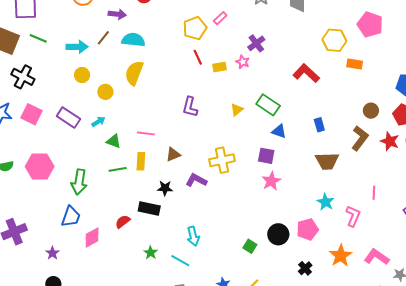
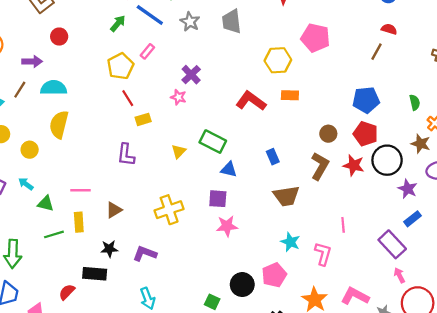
orange rectangle: (355, 64) -> (290, 95), moved
yellow rectangle: (219, 67) -> (143, 119), moved
cyan arrow: (98, 122) -> (26, 184), turned -104
purple L-shape: (196, 180) -> (145, 254), moved
pink star: (271, 181) -> (227, 226), turned 30

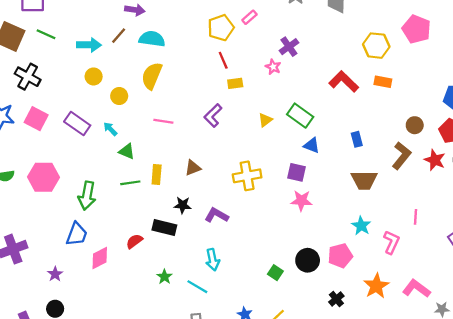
purple L-shape: (126, 155) -> (213, 115), turned 30
pink line: (81, 190) -> (163, 121), moved

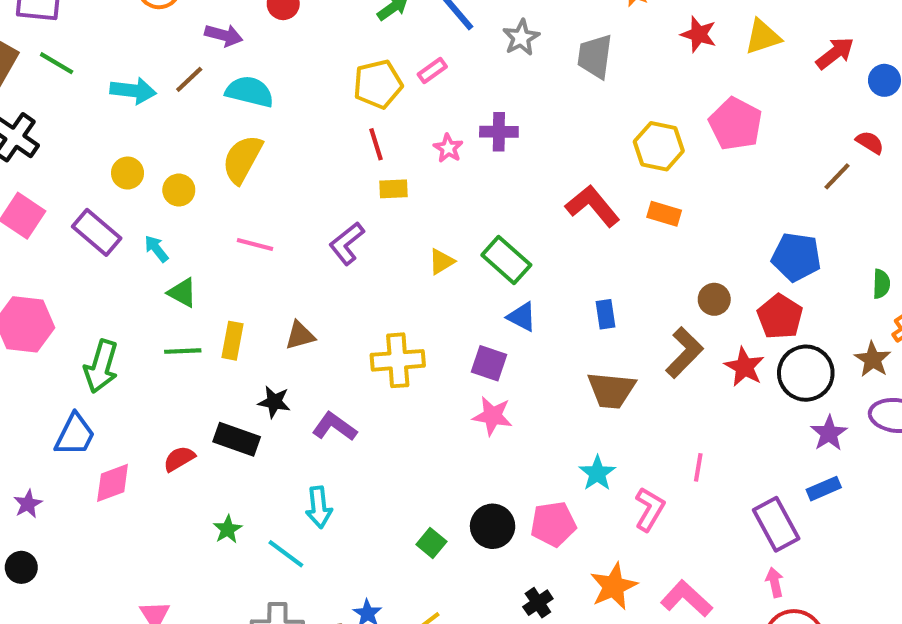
purple cross: (289, 47) -> (499, 132), turned 30
pink star: (273, 67) -> (448, 148), moved
yellow circle: (94, 76) -> (128, 173), moved

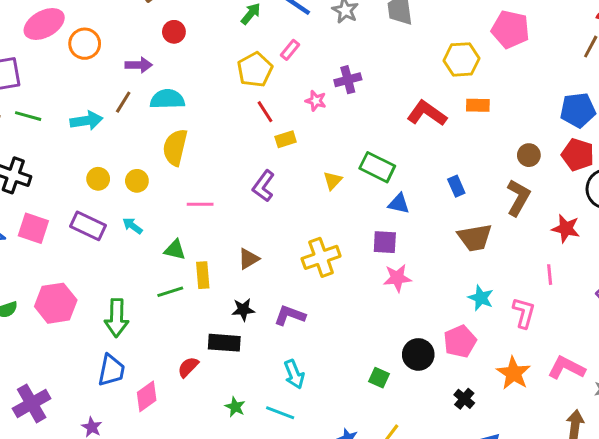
green triangle: (182, 293) -> (175, 250), moved
red star: (744, 367) -> (566, 229), moved

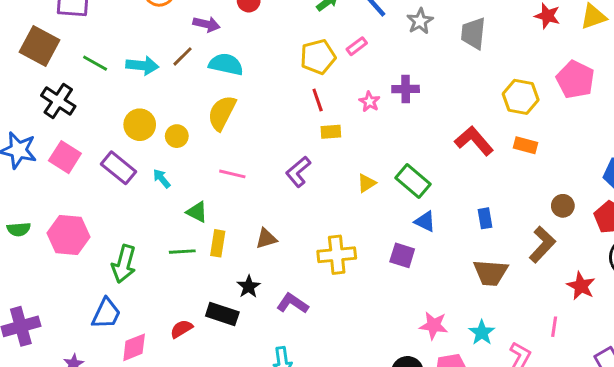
green line: (28, 116) -> (95, 63), moved
yellow circle: (98, 179) -> (140, 125), size x1.4
pink star: (397, 278) -> (434, 325), moved
black star: (243, 310) -> (249, 287), turned 30

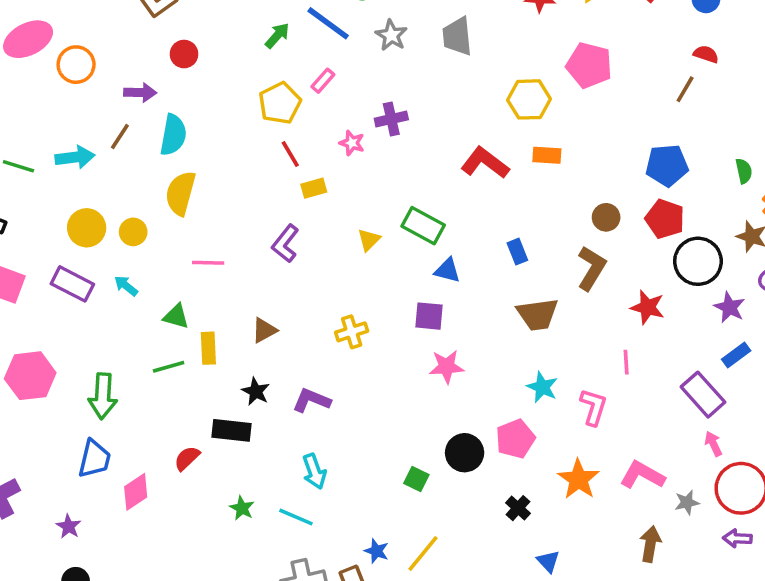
cyan semicircle: (226, 64) -> (173, 135), turned 100
yellow cross: (337, 255) -> (352, 332), size x0.7
pink star: (434, 325) -> (446, 367), moved

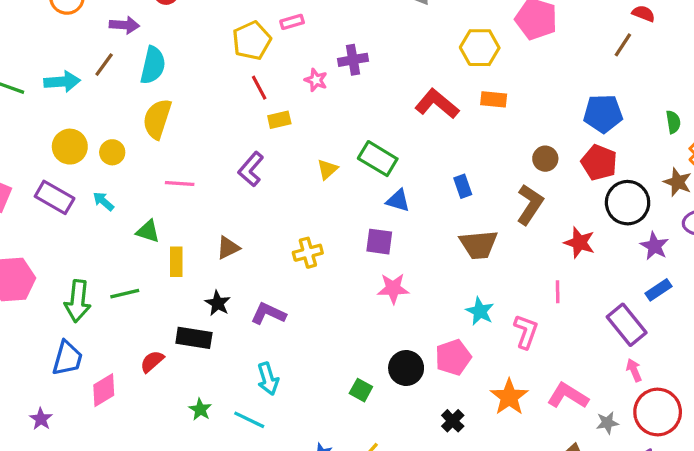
pink rectangle: (323, 81) -> (292, 22), turned 30
green line: (169, 367) -> (125, 294), moved

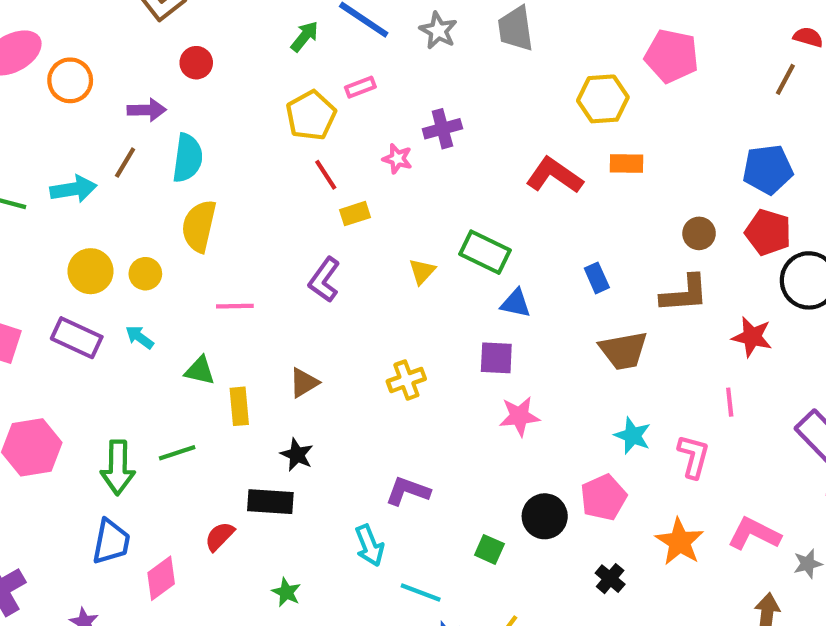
brown L-shape: (530, 204) -> (684, 294), turned 57
purple L-shape: (268, 314) -> (408, 491), moved
cyan line: (249, 420) -> (421, 592), moved

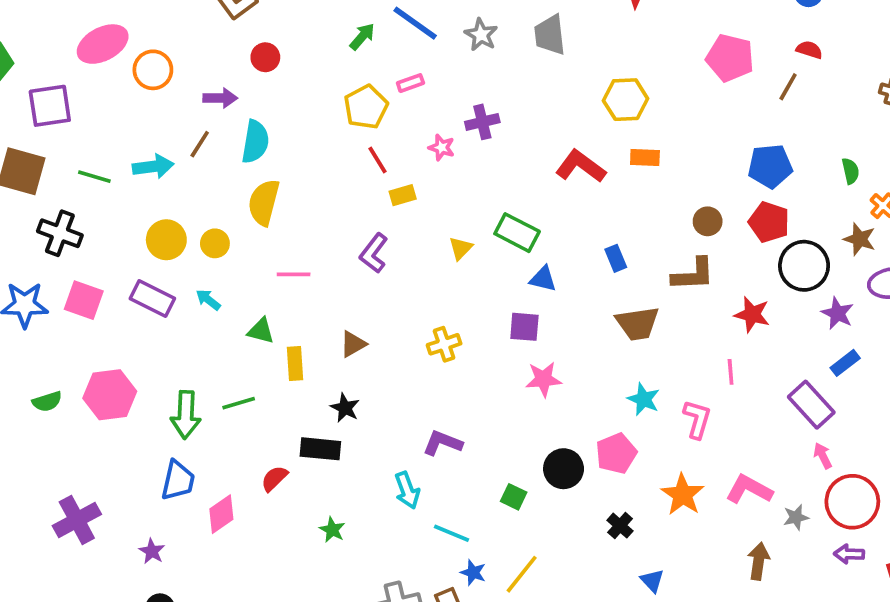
pink pentagon: (672, 56) -> (730, 58), moved

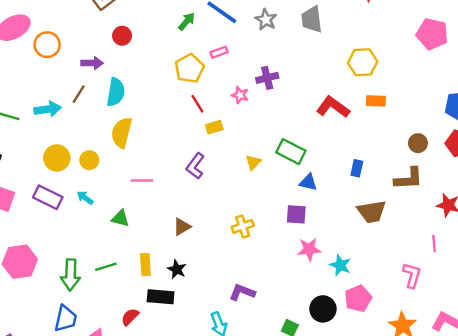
blue rectangle: (616, 258) -> (357, 168), turned 35
yellow rectangle: (295, 363) -> (145, 265), moved
cyan star: (644, 399) -> (340, 265), moved

